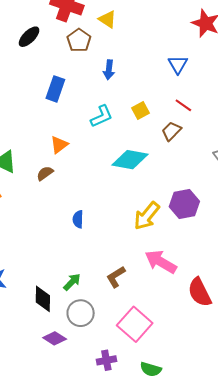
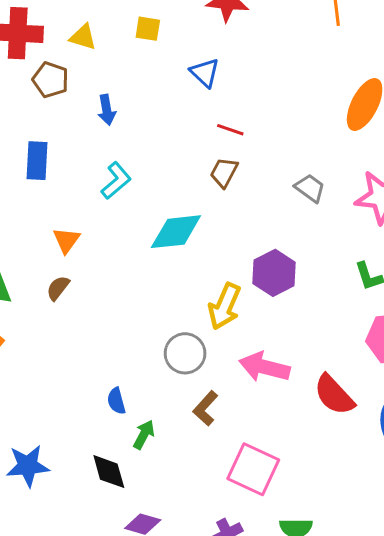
yellow square: (140, 111) -> (148, 29), moved, turned -36
blue semicircle: (78, 219) -> (116, 401), moved
gray circle: (81, 313) -> (185, 353), moved

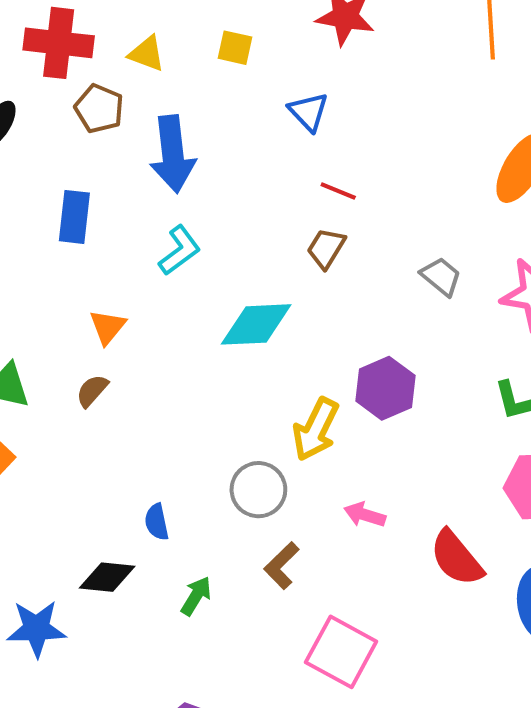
blue arrow: (107, 110) -> (173, 154), size x1.8
pink arrow: (264, 367) -> (365, 515), size x0.6
blue semicircle: (116, 401) -> (157, 522), moved
black diamond: (109, 472) -> (107, 577), moved, turned -72

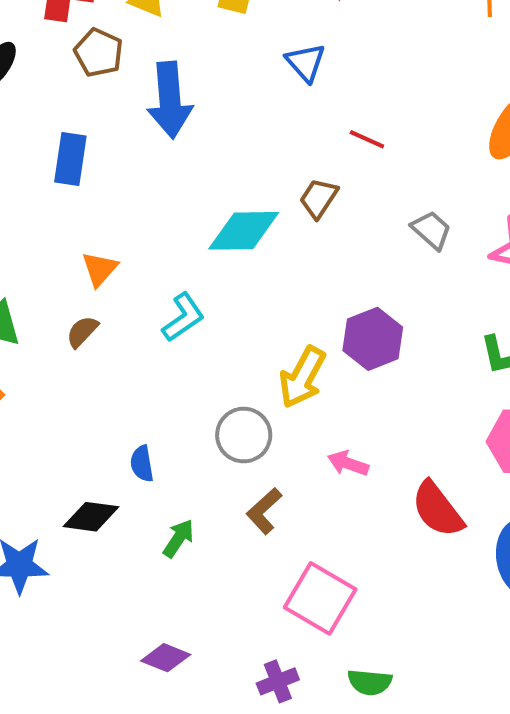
red line: (338, 191) -> (367, 139), moved
cyan L-shape: (179, 250) -> (183, 317), moved
cyan diamond: (256, 324) -> (244, 231), moved

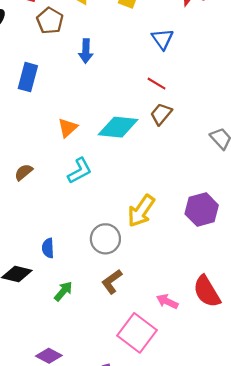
blue arrow: (170, 100) -> (86, 51), size x0.6
red line: (367, 139) -> (157, 84), moved
orange triangle: (100, 269) -> (68, 128), moved
purple hexagon: (373, 339) -> (202, 210), moved
pink arrow: (348, 463) -> (167, 301), moved

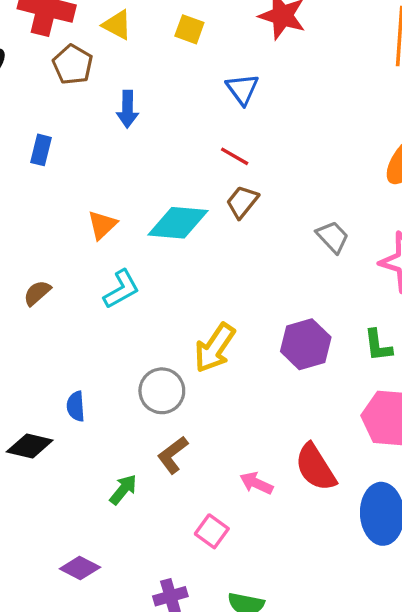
blue rectangle: (28, 77) -> (41, 150), size x0.7
green arrow: (63, 291) -> (123, 490), moved
pink square: (137, 333) -> (212, 531), size x0.6

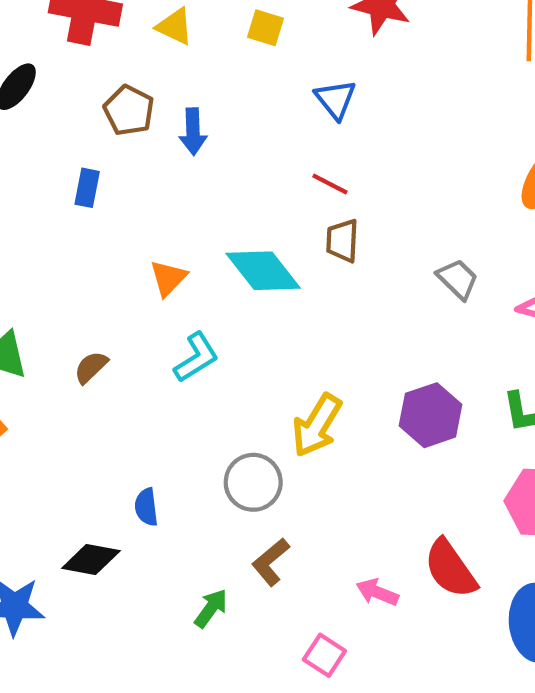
brown pentagon: (73, 65) -> (129, 110), moved
brown trapezoid: (242, 202) -> (342, 241), turned -33
cyan diamond: (178, 223) -> (263, 271), turned 50

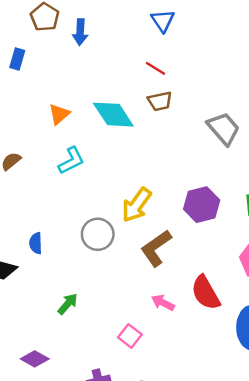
brown trapezoid: (342, 241) -> (160, 101), turned -110
gray trapezoid: (458, 279) -> (224, 129), size x1.4
brown L-shape: (271, 562) -> (156, 248), moved, size x1.4

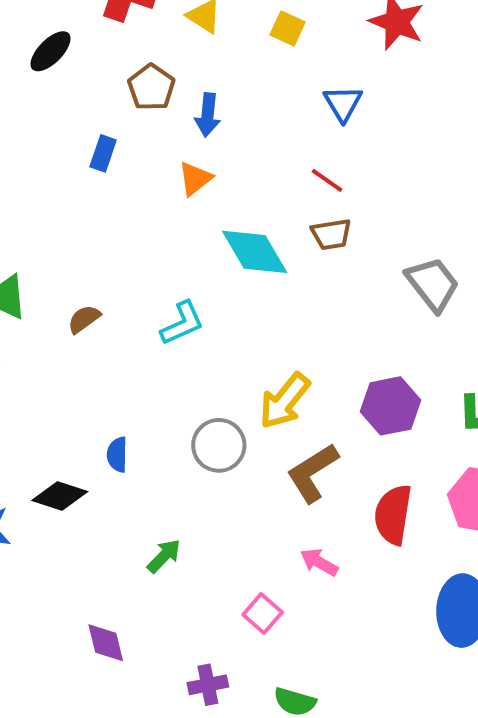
orange triangle: (59, 114) -> (195, 179), moved
red semicircle: (206, 293) -> (393, 515), moved, turned 36
purple diamond: (35, 359) -> (106, 643), turned 44

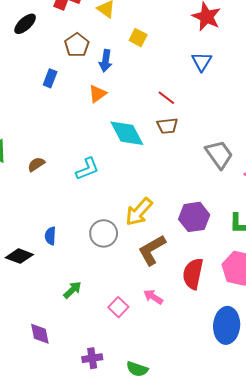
yellow square: (288, 28) -> (138, 38), moved
blue triangle: (343, 103) -> (202, 62), moved
pink square: (263, 614) -> (118, 307), moved

